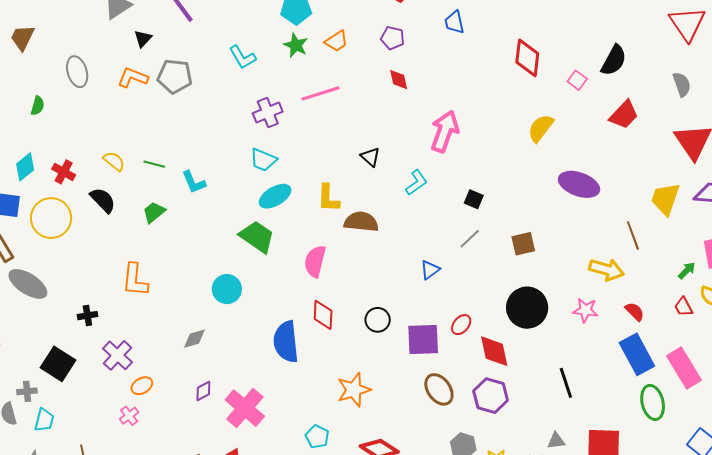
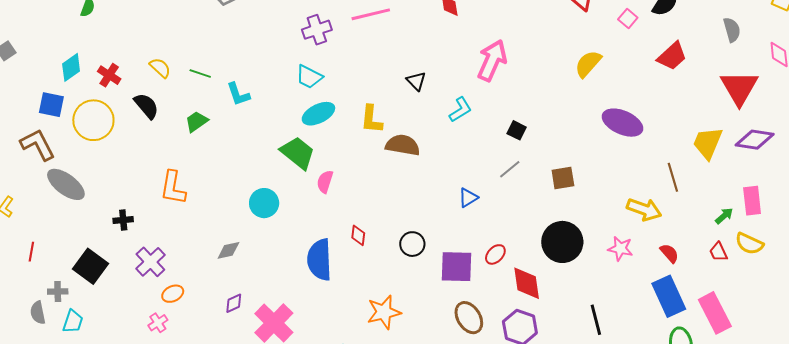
pink semicircle: (315, 261) -> (325, 182), moved, size x0.7
red diamond: (323, 315) -> (358, 235), size x0.7

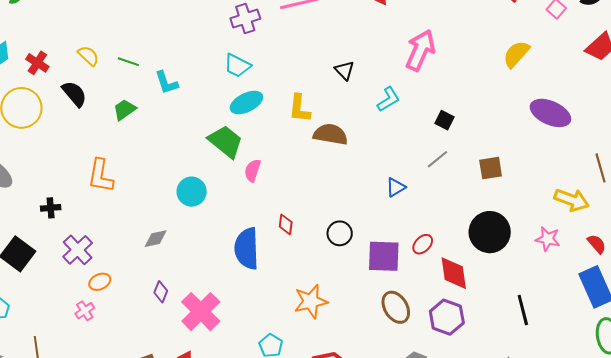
purple diamond: (234, 303) -> (161, 292), turned -45

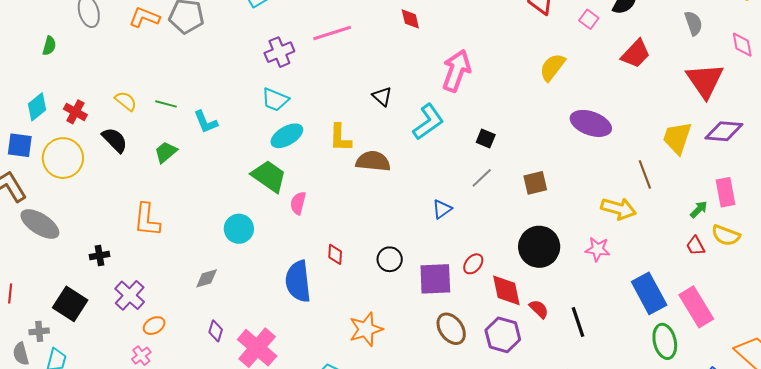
cyan L-shape: (388, 99) -> (428, 122), size x1.4
red semicircle: (597, 244) -> (539, 309), moved

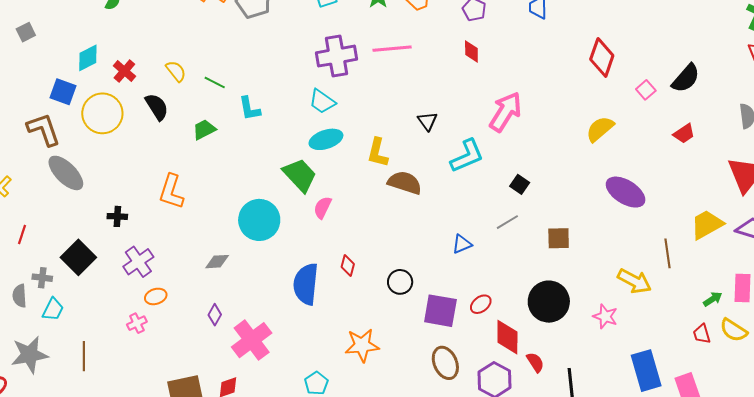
purple cross: (279, 52) -> (336, 56), size x1.4
red trapezoid: (636, 54) -> (684, 134), size x0.7
yellow trapezoid: (677, 138) -> (707, 225), turned 30
cyan circle: (239, 229) -> (259, 220), size x1.4

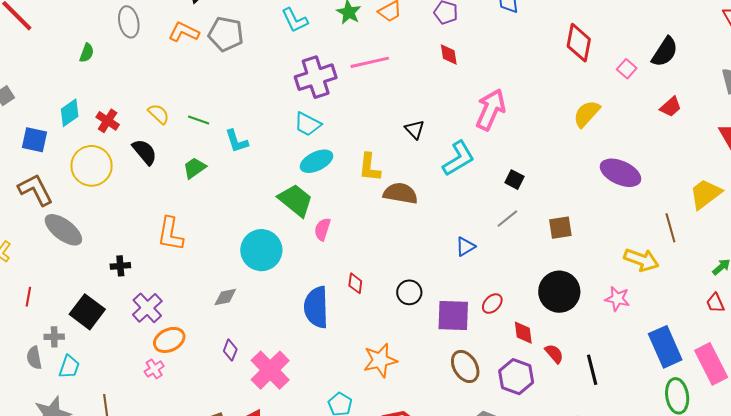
blue square: (63, 92) -> (35, 140), moved
orange ellipse: (156, 296) -> (169, 340), size x1.4
red diamond: (507, 337) -> (523, 333), size x0.7

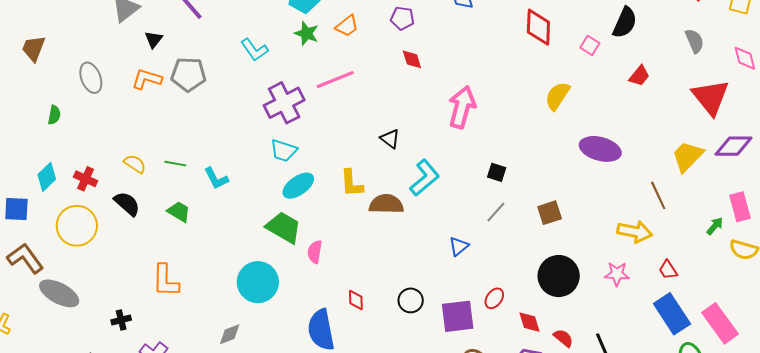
cyan L-shape: (459, 158) -> (425, 178), moved
green trapezoid: (195, 168) -> (179, 212), turned 75
red trapezoid: (715, 303) -> (668, 270), moved

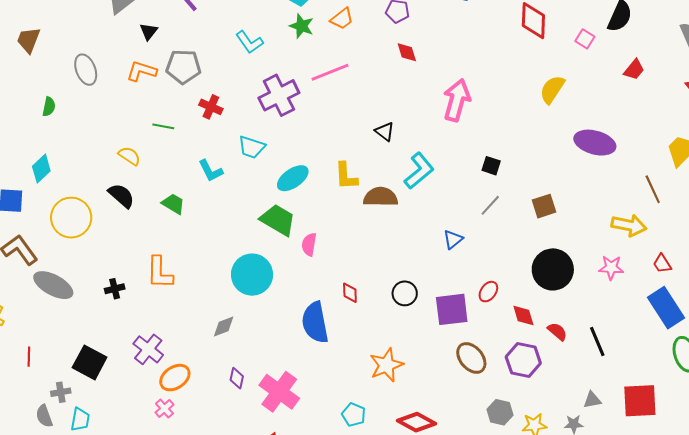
cyan trapezoid: (284, 150) -> (252, 147), moved
green line: (175, 164) -> (163, 126), moved
red cross: (86, 179) -> (211, 107), moved
black cross: (121, 320) -> (115, 289), moved

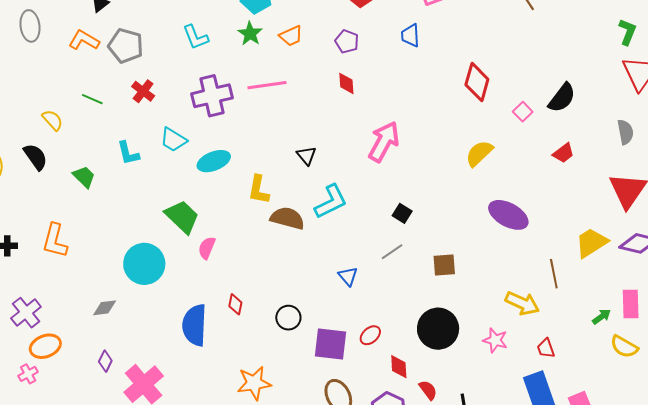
cyan ellipse: (293, 178) -> (214, 161), moved
blue triangle: (453, 239) -> (348, 276), turned -45

